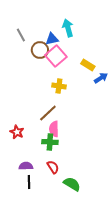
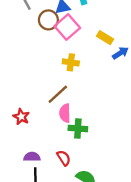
green cross: (50, 142) -> (78, 128), moved

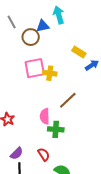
pink square: (67, 27) -> (35, 68), moved, turned 30
brown line: (58, 94) -> (68, 100), moved
purple semicircle: (32, 157) -> (17, 153), turned 136

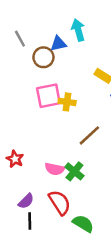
pink semicircle: (45, 116) -> (55, 169), moved, turned -77
green cross: (56, 129) -> (74, 171), turned 35
red semicircle: (44, 154) -> (60, 202), size x1.5

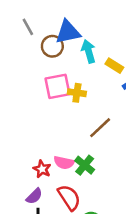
cyan arrow: (78, 30) -> (89, 51), moved
blue triangle: (58, 44) -> (68, 32), size x1.5
red star: (15, 159) -> (42, 169), moved

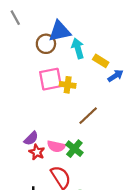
gray line: (28, 27) -> (15, 18), moved
purple semicircle: (34, 196) -> (31, 138), moved

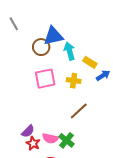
yellow cross: (68, 85) -> (74, 81), moved

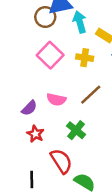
pink square: (45, 79) -> (50, 55), turned -35
purple semicircle: (28, 131) -> (29, 108), moved
pink semicircle: (50, 138) -> (56, 99), moved

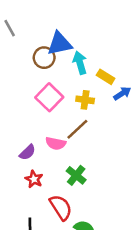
brown line: (91, 95) -> (77, 129), moved

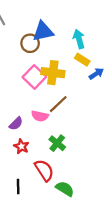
cyan arrow: (80, 63) -> (79, 39), moved
yellow cross: (85, 100) -> (53, 73), moved, size x1.5

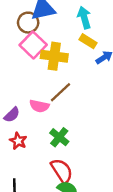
pink square: (34, 77) -> (33, 45), moved
red semicircle: (44, 170) -> (62, 171), moved

